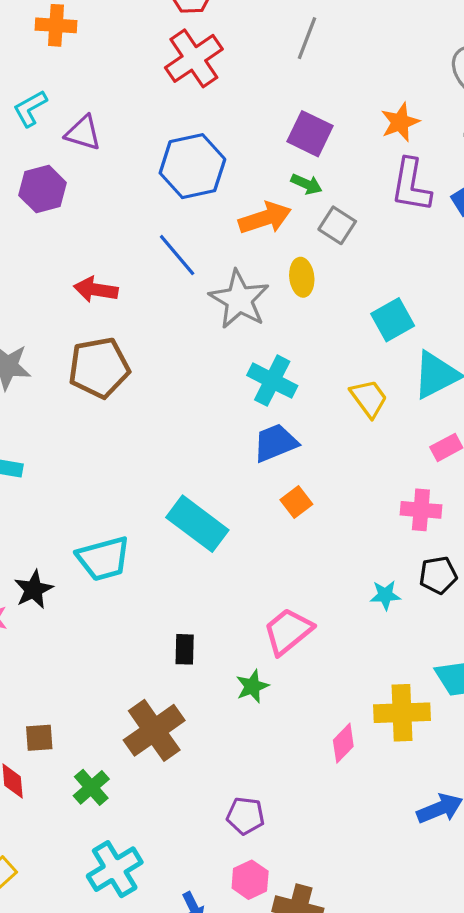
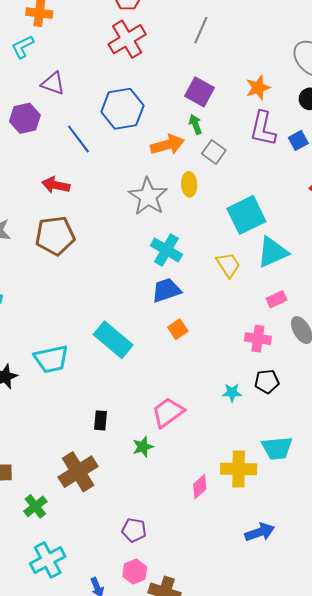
cyan L-shape: (30, 108) -> (23, 47), moved
green arrow: (306, 184) -> (195, 124), turned -138
blue line: (177, 255) -> (78, 139), moved
cyan square: (393, 320) -> (246, 215), size x1.4

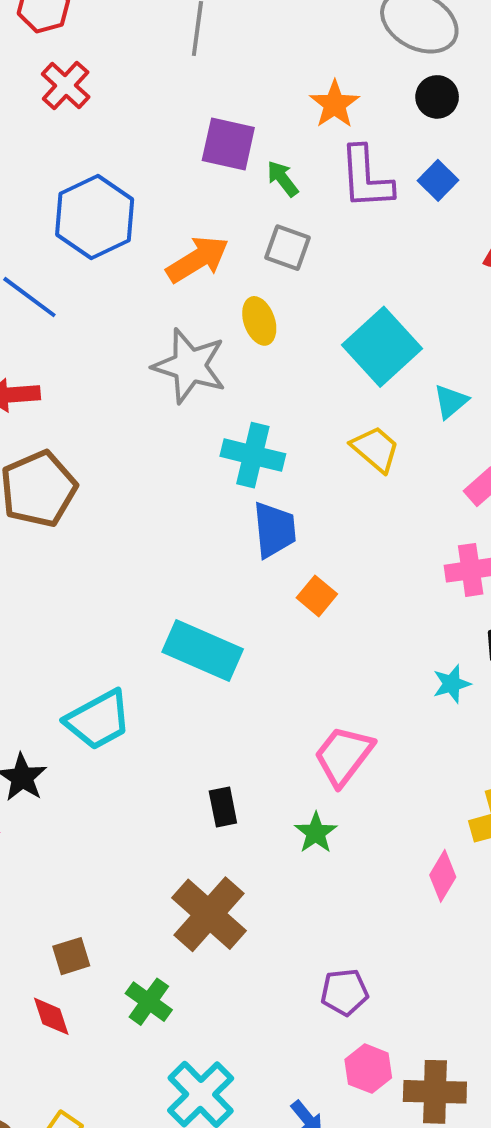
red cross: (127, 39) -> (66, 85), size x0.7
green arrow: (195, 124) -> (283, 179), moved
cyan triangle: (273, 252) -> (451, 401), size x0.6
blue trapezoid: (166, 290) -> (274, 530), turned 120

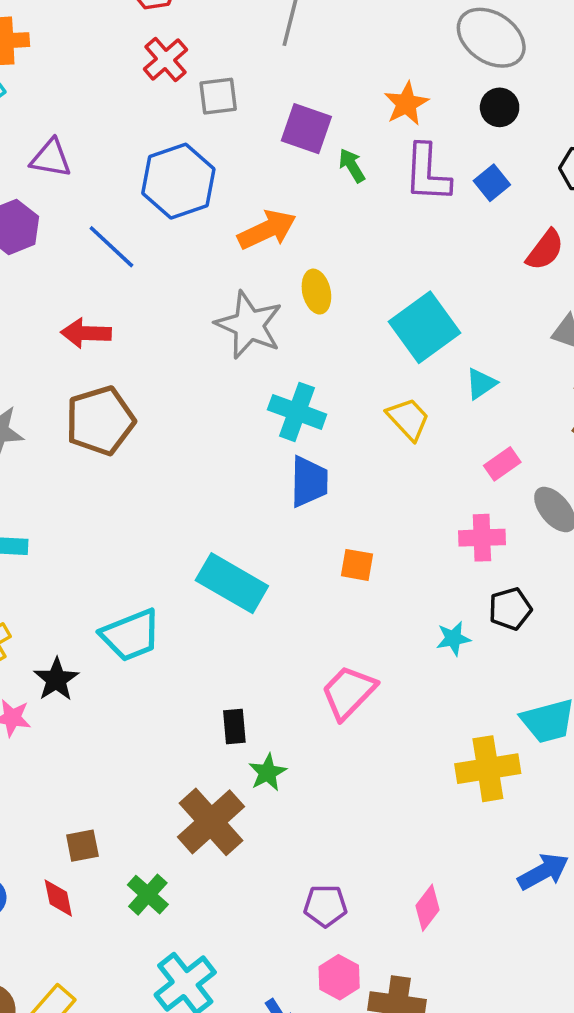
gray square: (288, 248) -> (218, 96), moved, turned -33
orange square: (317, 596) -> (357, 565), moved, turned -36
green star: (316, 833) -> (268, 772), moved
pink diamond: (443, 876) -> (428, 908), moved

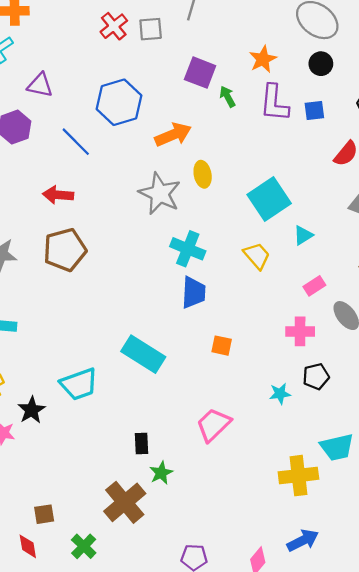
gray square: (218, 96) -> (151, 29), moved
blue square: (492, 183) -> (314, 110), turned 30
blue arrow: (543, 872) -> (303, 540), moved

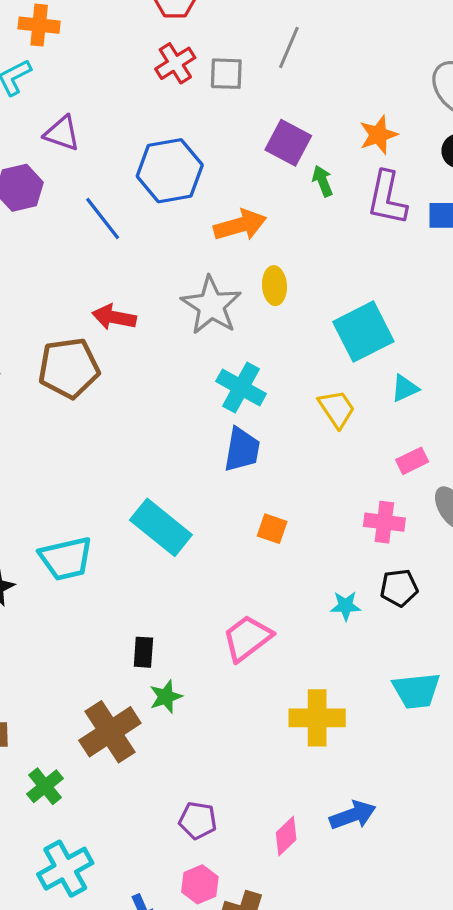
red arrow: (58, 195) -> (114, 317), moved
yellow cross: (298, 476) -> (317, 718), moved

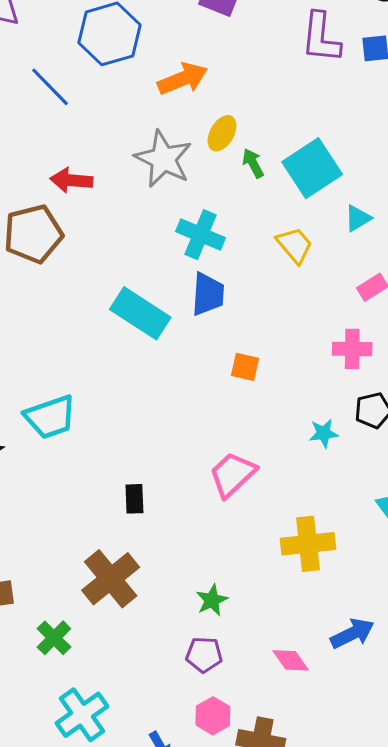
green arrow: (323, 181) -> (253, 163), moved
yellow ellipse: (274, 286) -> (222, 133), turned 40
cyan rectangle: (161, 527) -> (140, 313), moved
green star: (166, 697) -> (212, 600), moved
pink diamond: (286, 836) -> (291, 660), turned -75

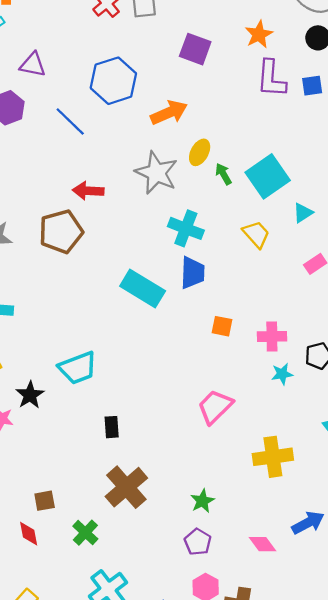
pink cross: (352, 349) -> (272, 336), moved
black rectangle: (134, 499) -> (112, 427), moved
purple pentagon: (204, 655) -> (198, 542), turned 30

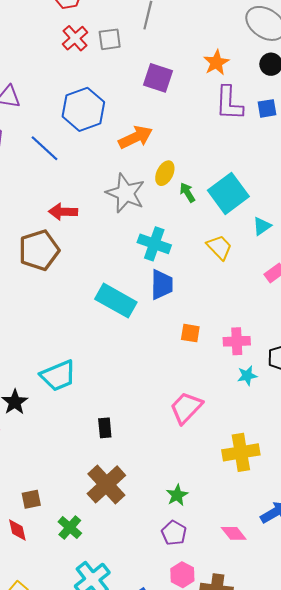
black rectangle: (112, 427) -> (105, 428), moved

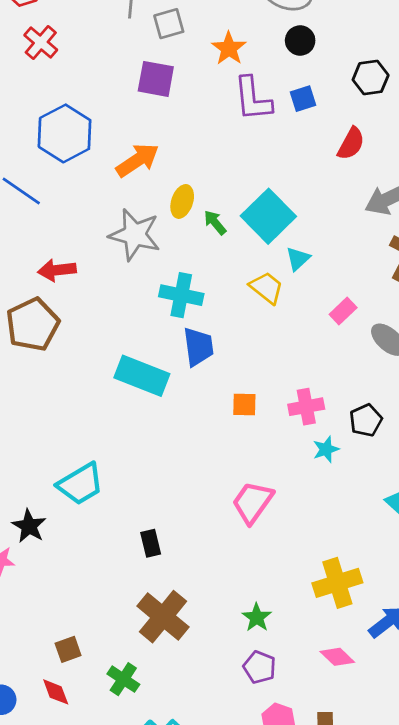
gray square: (110, 39) -> (169, 24), moved
cyan triangle: (262, 226) -> (298, 259), moved
yellow cross: (241, 452) -> (337, 583), moved

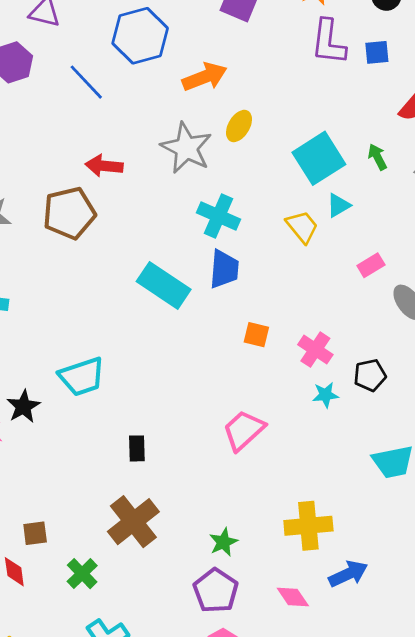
green arrow: (215, 222) -> (377, 157), moved
pink cross: (306, 407) -> (315, 350), turned 32
purple pentagon: (260, 667) -> (216, 591), size x1.4

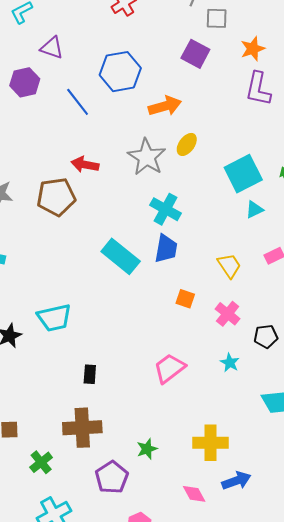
yellow trapezoid: (302, 227) -> (229, 266), moved
cyan star: (325, 395) -> (230, 363), moved, turned 30
brown cross: (133, 522) -> (82, 428), turned 30
purple pentagon: (216, 591) -> (112, 477), moved

